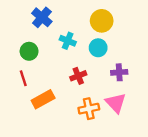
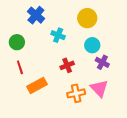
cyan circle: (98, 48) -> (92, 45), moved
green circle: (29, 51) -> (17, 42), moved
purple cross: (119, 72) -> (102, 62), turned 32

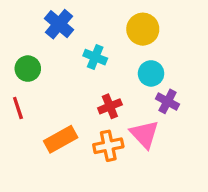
red line: (20, 67) -> (18, 108), moved
pink triangle: (99, 88) -> (144, 134), moved
orange cross: (76, 93) -> (108, 146), moved

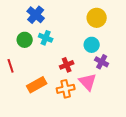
yellow circle: (143, 29) -> (97, 18), moved
cyan cross: (95, 57) -> (46, 38), moved
green circle: (28, 69) -> (25, 40), moved

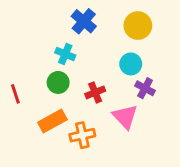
blue cross: (36, 15) -> (84, 21), moved
green circle: (25, 40) -> (58, 82), moved
orange cross: (66, 89) -> (82, 135), moved

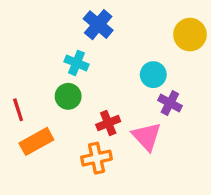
yellow circle: (138, 26) -> (190, 35), moved
red cross: (95, 92) -> (108, 123), moved
orange rectangle: (52, 121) -> (36, 141), moved

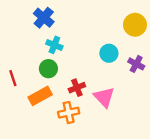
blue cross: (98, 25) -> (44, 18), moved
purple cross: (170, 103) -> (136, 64), moved
orange rectangle: (36, 141) -> (40, 96), moved

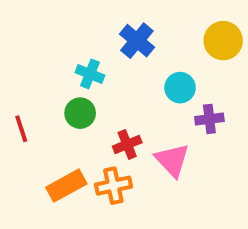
blue cross: (44, 18) -> (137, 41), moved
purple cross: (136, 64) -> (209, 119), moved, turned -35
orange rectangle: (40, 96) -> (66, 186), moved

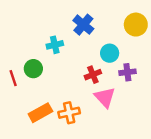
cyan cross: (90, 74) -> (55, 45), turned -35
green circle: (80, 113) -> (33, 69), moved
red cross: (127, 144) -> (93, 75), moved

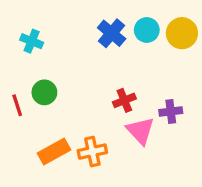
cyan cross: (55, 45) -> (32, 41), moved, turned 35
cyan circle: (110, 53) -> (147, 30), moved
purple cross: (127, 72) -> (171, 112), moved

